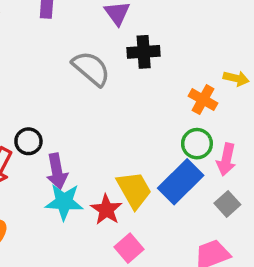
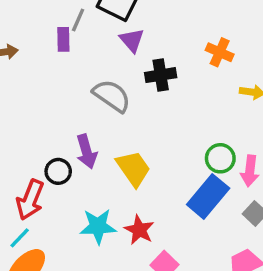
orange cross: (203, 100) -> (220, 52), moved
purple arrow: (57, 171) -> (87, 151), moved
yellow trapezoid: (134, 190) -> (133, 168), moved

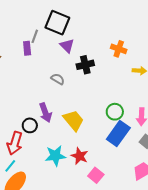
gray semicircle: (112, 96) -> (58, 79), size x0.6
green circle: (220, 158) -> (115, 112), moved

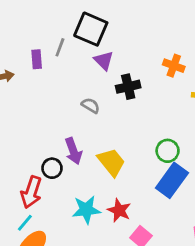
purple rectangle: (27, 48) -> (37, 59), moved

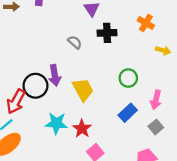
green circle: (168, 151) -> (128, 78), moved
black circle: (52, 168) -> (35, 86), size x1.5
blue rectangle: (172, 180) -> (128, 113), size x0.7

